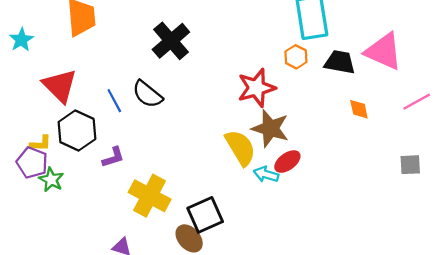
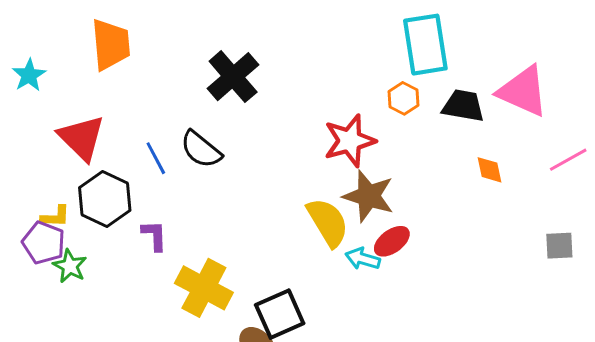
purple L-shape: (113, 157) -> (154, 235), turned -75

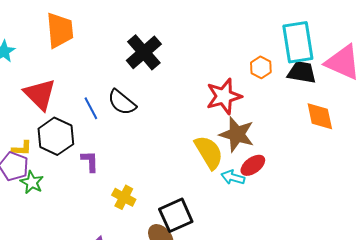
cyan rectangle: (425, 45) -> (298, 42), moved
orange diamond: (489, 170) -> (320, 116), size x1.5
yellow cross: (204, 288) -> (124, 197), size x0.6

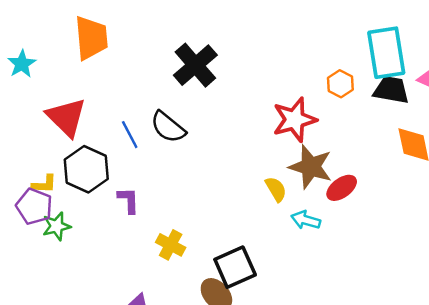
yellow semicircle: (209, 152) -> (276, 189), size x0.6
red ellipse: (253, 165) -> (342, 188), moved
green star: (32, 182) -> (57, 226), turned 30

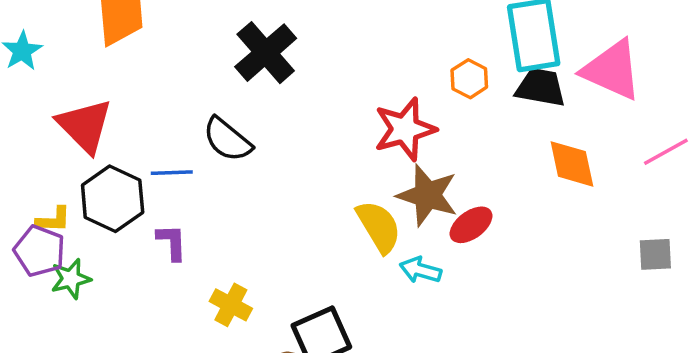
blue line: (130, 135) -> (172, 173), moved, turned -64
yellow semicircle: (276, 189) -> (379, 227), size x1.5

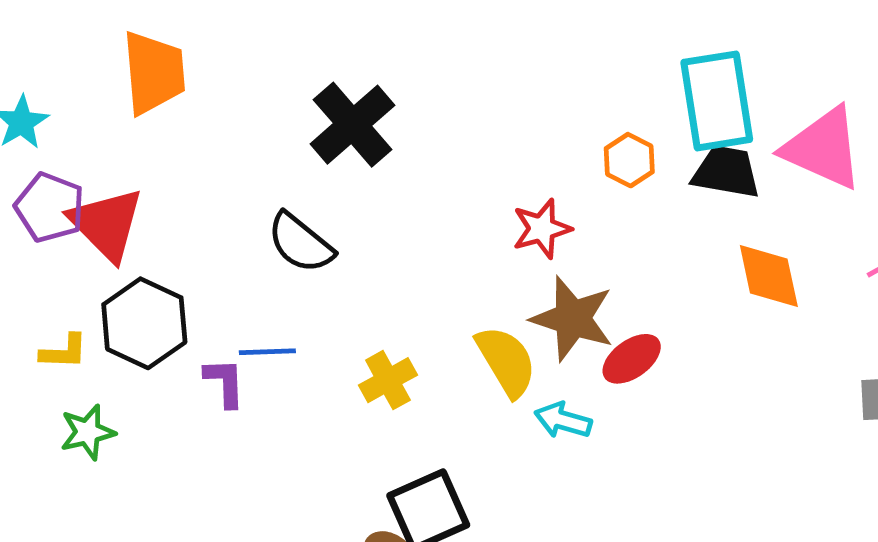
red star: (405, 129) -> (542, 229), size x0.7
blue line: (172, 173) -> (267, 352), moved
purple pentagon: (39, 251) -> (50, 207), moved
yellow cross: (231, 305) -> (388, 380), moved, turned 33

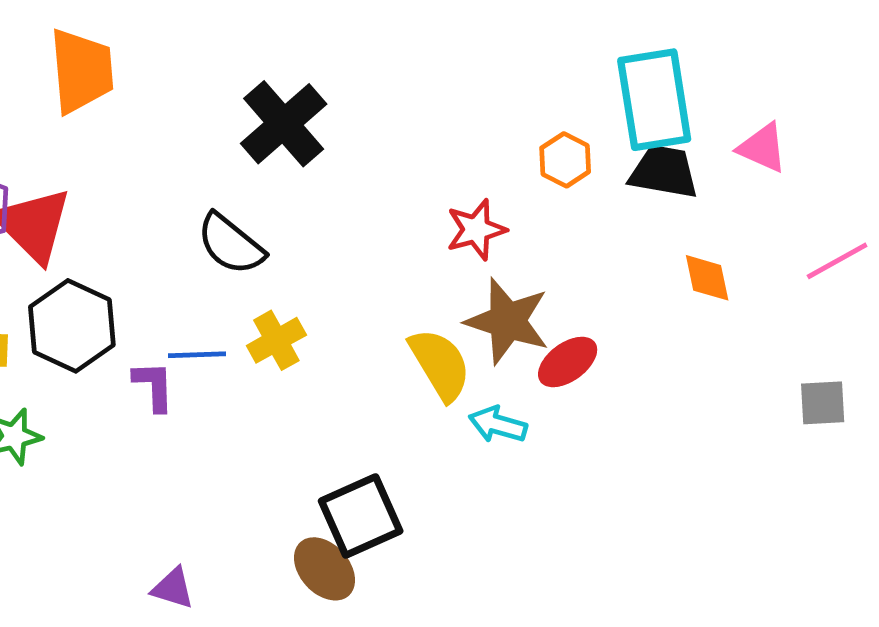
pink triangle: (823, 148) -> (762, 148), size x0.6
orange diamond: (769, 276) -> (707, 278), size x0.7
yellow cross: (388, 380) -> (276, 340), moved

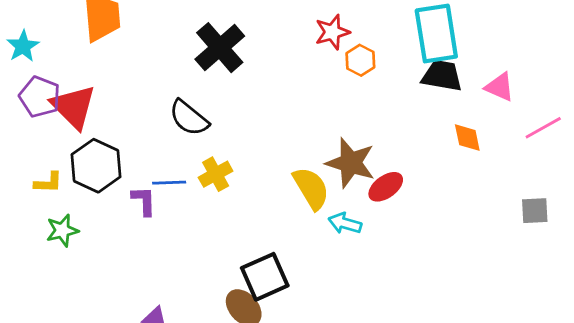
pink triangle: (762, 148) -> (500, 87), moved
orange hexagon: (565, 160) -> (360, 60), moved
red star: (476, 230) -> (332, 32), moved

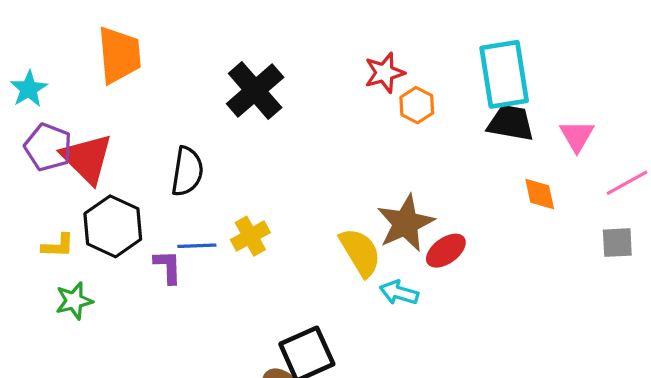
pink triangle: (500, 87) -> (577, 136), turned 36
black semicircle: (189, 118) -> (187, 171), moved, turned -120
brown star: (351, 163) -> (405, 223), turned 30
gray square: (535, 211) -> (617, 243), moved

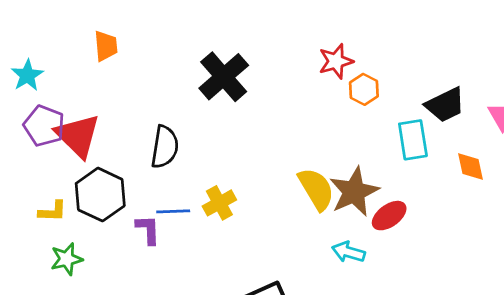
orange trapezoid: (119, 55) -> (106, 46), size x0.6
cyan rectangle: (504, 74) -> (413, 140), moved, size x0.7
black trapezoid: (511, 123) -> (445, 105), turned 144
yellow semicircle: (360, 252) -> (316, 189), moved

